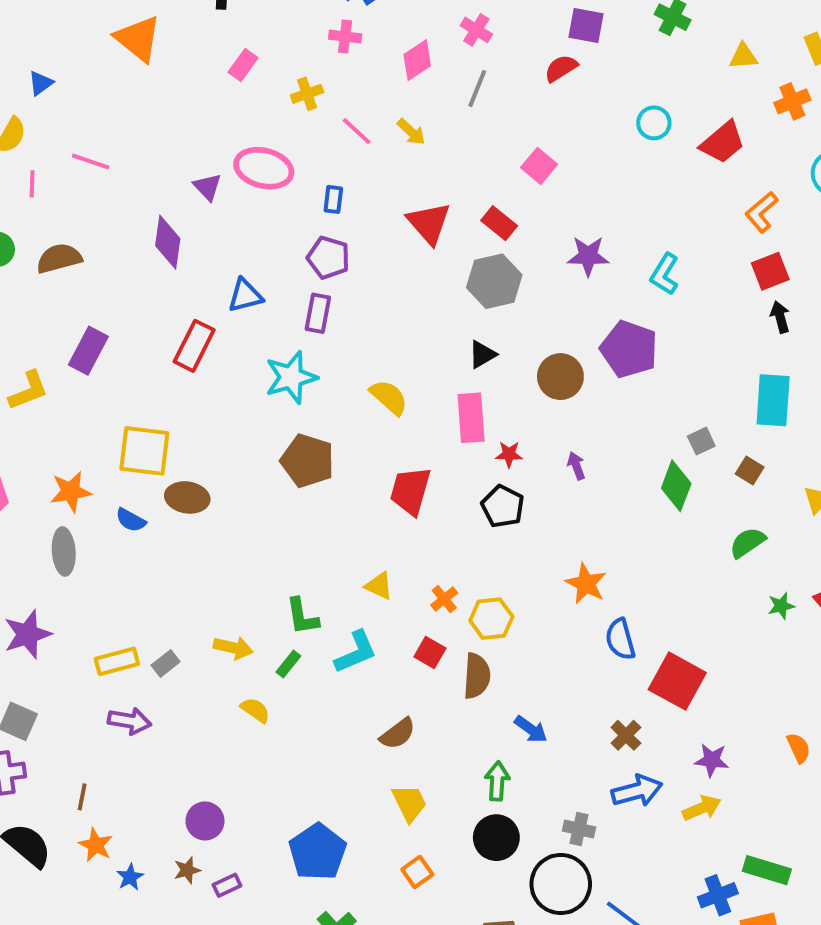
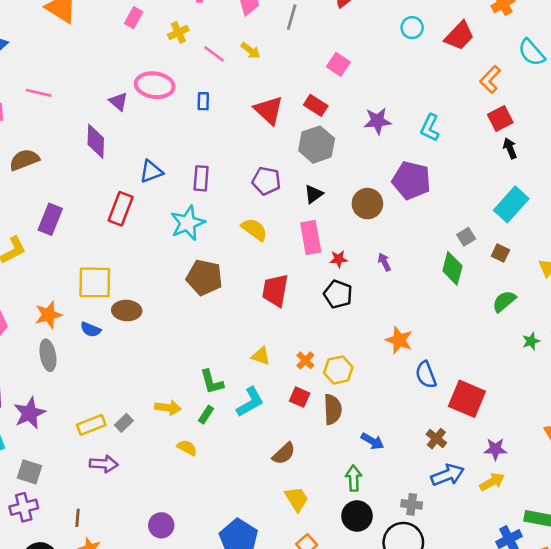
purple pentagon: (328, 258) -> (266, 181), moved
cyan rectangle: (773, 400) -> (511, 204), turned 44

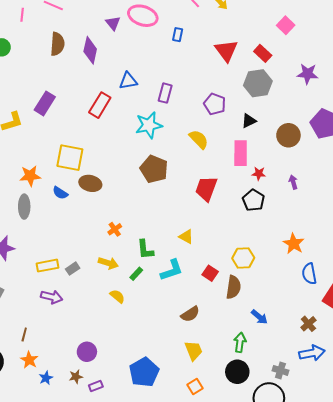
brown semicircle: (24, 160) -> (57, 44), moved, turned 105
orange cross: (305, 360) -> (115, 229), moved

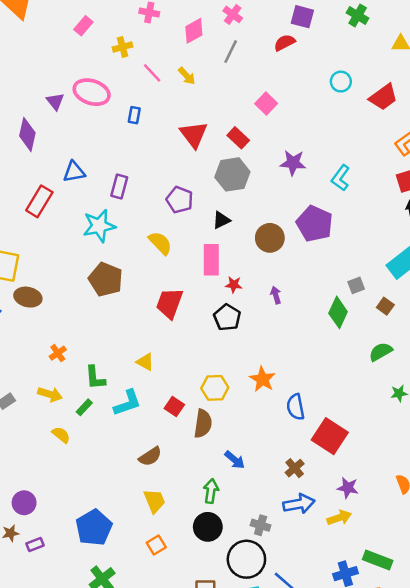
orange star: (294, 244) -> (262, 379), moved

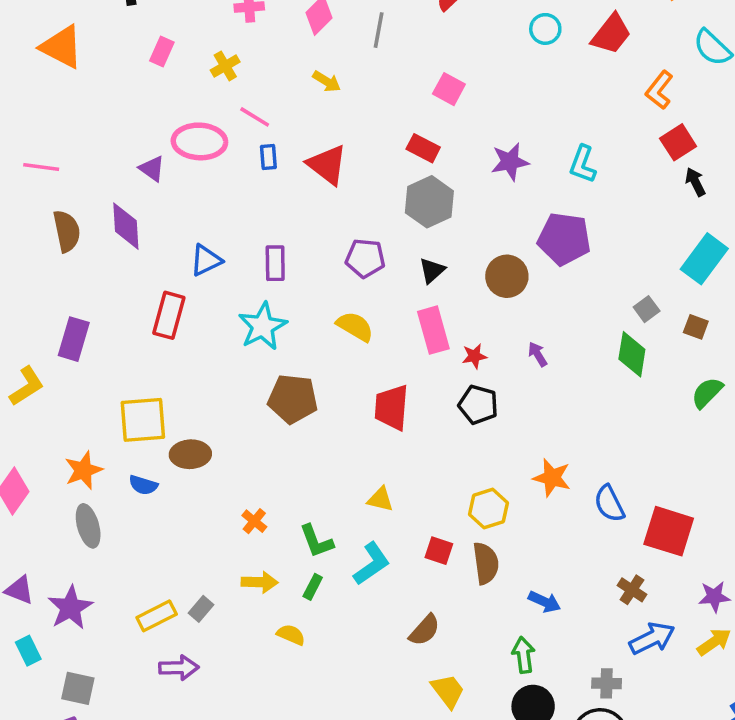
pink line: (152, 73) -> (255, 117), moved
red triangle: (194, 135) -> (327, 165), moved

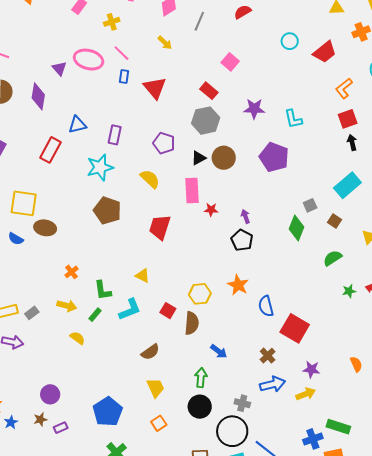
cyan L-shape: (583, 164) -> (293, 119), turned -45
brown circle: (507, 276) -> (224, 158), moved
black pentagon: (478, 405) -> (242, 240), moved

